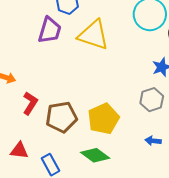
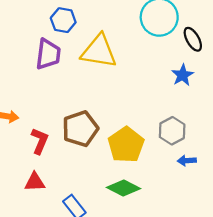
gray hexagon: (152, 100) -> (172, 131), moved
brown pentagon: (61, 117) -> (80, 129), moved
red triangle: (19, 151) -> (35, 182), moved

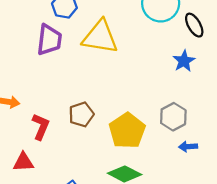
brown pentagon: (80, 129) -> (81, 114), size x0.7
red triangle: (35, 182) -> (23, 162), moved

